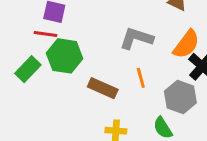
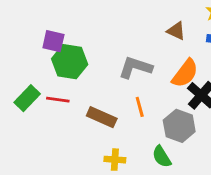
red line: (45, 34) -> (58, 100), moved
green hexagon: (65, 56) -> (70, 62), moved

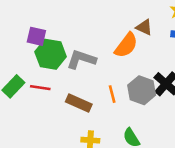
gray L-shape: (135, 67) -> (81, 59), moved
orange semicircle: (185, 73) -> (126, 45), moved
gray hexagon: (179, 126) -> (142, 90), moved

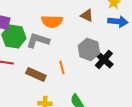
orange semicircle: (126, 45) -> (52, 21), moved, turned 55
gray hexagon: (142, 90) -> (89, 49), moved

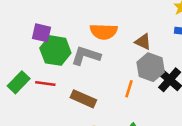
brown triangle: (87, 15) -> (143, 42), moved
orange line: (62, 67) -> (129, 89), moved, turned 32

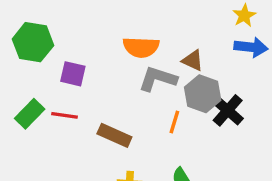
purple square: (41, 33) -> (73, 74), moved
green hexagon: (55, 51) -> (33, 42), moved
gray L-shape: (86, 56) -> (158, 79), moved

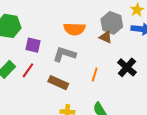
gray L-shape: (158, 79) -> (64, 54), moved
gray hexagon: (203, 94) -> (112, 23), moved
red line: (65, 115) -> (28, 70), turned -63

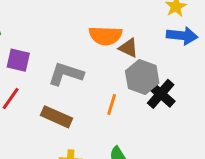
gray hexagon: (112, 23) -> (142, 77), moved
orange semicircle: (74, 29) -> (105, 36), moved

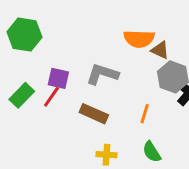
purple square: (18, 60) -> (58, 78), moved
orange line: (112, 105) -> (145, 114), moved

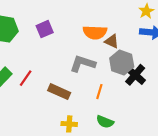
gray L-shape: (102, 74) -> (83, 64), moved
purple square: (58, 78) -> (45, 29), moved, turned -36
green semicircle: (152, 152) -> (105, 122), turned -36

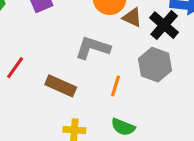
gray hexagon: (122, 63) -> (155, 65), moved
black cross: (135, 75) -> (164, 25), moved

